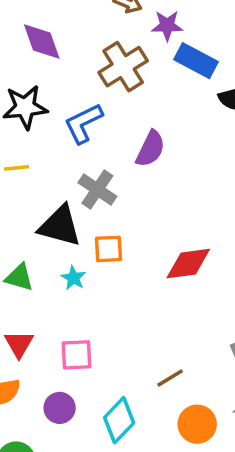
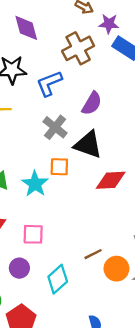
black triangle: (60, 226) -> (88, 145), moved
cyan star: (73, 278) -> (35, 184), size x1.6
orange circle: (197, 424) -> (116, 269), moved

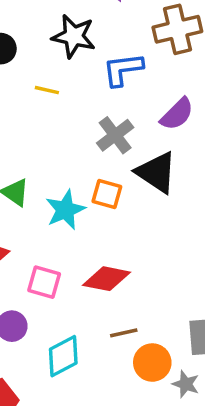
red diamond: (111, 180) -> (107, 279), moved

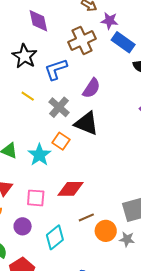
black star: (74, 36) -> (24, 56), turned 30
yellow line: (47, 90) -> (28, 96), moved, turned 32
orange square: (107, 194) -> (61, 141), turned 30

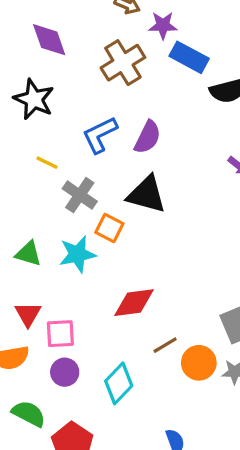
blue L-shape: (56, 69) -> (100, 135), moved
gray cross: (59, 107) -> (80, 195), moved
cyan star: (39, 155) -> (77, 254), turned 30
pink square: (36, 198) -> (60, 334), moved

